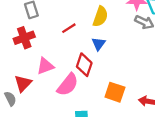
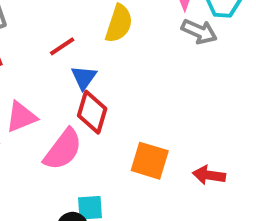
blue triangle: (99, 44) -> (84, 77), moved

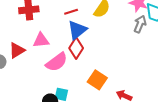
gray arrow: (199, 32) -> (140, 24), turned -108
blue triangle: (84, 77) -> (77, 30), size x1.5

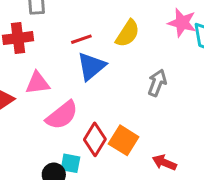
gray arrow: (140, 24) -> (157, 83), moved
red diamond: (76, 48) -> (95, 139), moved

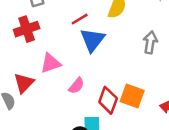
pink semicircle: (62, 115) -> (76, 86), size x0.6

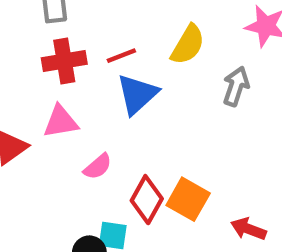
red cross: (27, 29) -> (64, 61), moved
gray arrow: (150, 42) -> (236, 86), moved

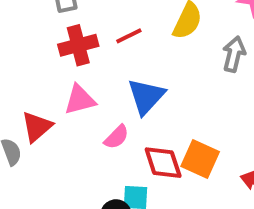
blue triangle: (137, 94) -> (146, 96), moved
red diamond: (147, 200) -> (163, 163), turned -42

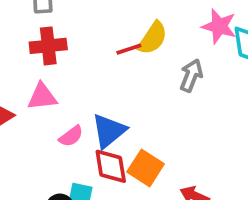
red line: (129, 36) -> (129, 49), moved
blue triangle: (146, 96) -> (109, 131), moved

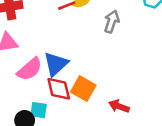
pink semicircle: (71, 136) -> (30, 69), size x1.5

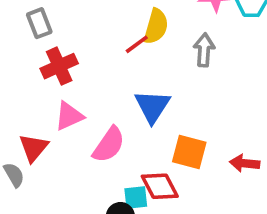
blue triangle: (56, 64) -> (152, 106), moved
red diamond: (59, 89) -> (160, 186), moved

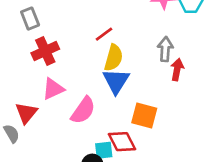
yellow semicircle: (156, 26) -> (114, 58), moved
gray arrow: (204, 50) -> (165, 49), moved
red arrow: (245, 163) -> (177, 69), moved, turned 95

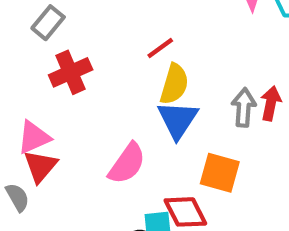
gray rectangle: (30, 19) -> (48, 23), turned 60
gray arrow: (165, 49) -> (244, 107), moved
pink triangle: (53, 89) -> (34, 137), moved

